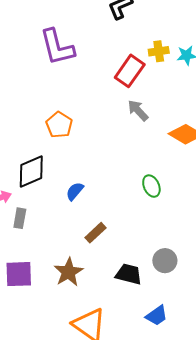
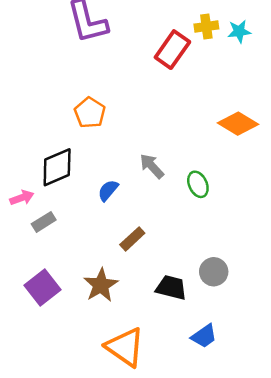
gray arrow: (138, 110) -> (152, 166), moved
gray rectangle: (20, 218) -> (44, 222), turned 48
purple square: (19, 274) -> (42, 288), turned -36

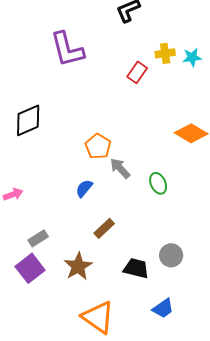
red rectangle: (172, 50) -> (137, 72), size x0.7
orange pentagon: (90, 113) -> (98, 146), moved
black diamond: (57, 167) -> (28, 120), moved
gray rectangle: (44, 222) -> (38, 238), moved

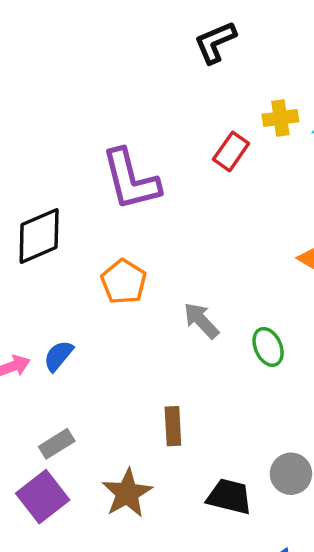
purple L-shape: (67, 49) -> (131, 180), moved
orange pentagon: (98, 146) -> (124, 282), moved
blue semicircle: (84, 188) -> (58, 356), moved
brown rectangle: (104, 228) -> (173, 426), turned -50

